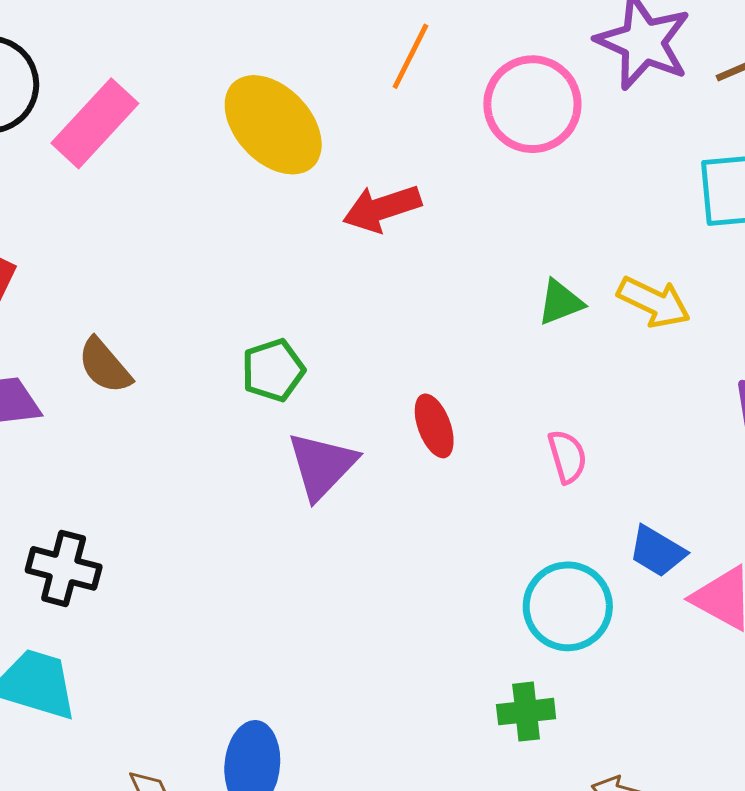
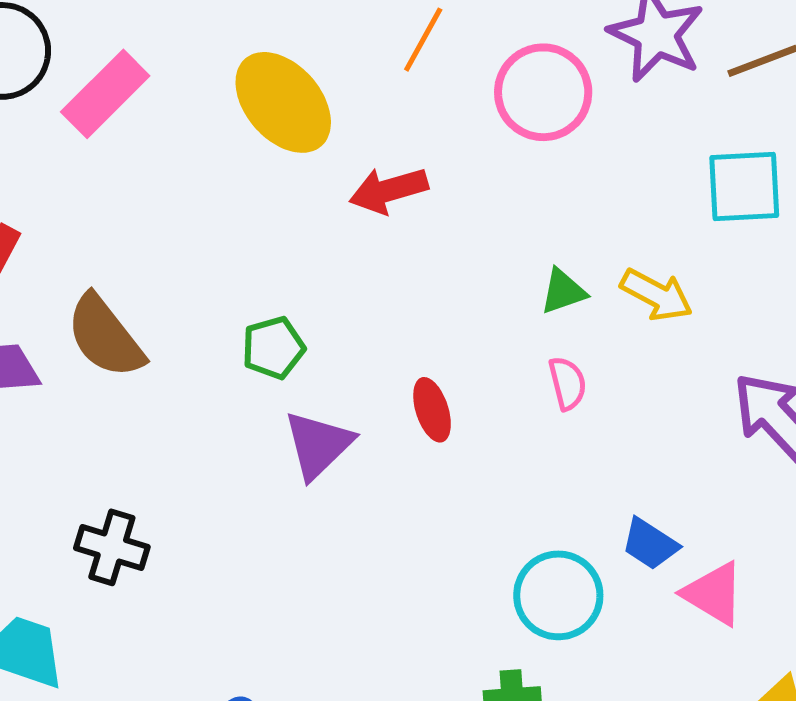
brown semicircle: (105, 366) -> (105, 336), size x1.5
pink semicircle: (567, 456) -> (568, 383), moved
black cross: (64, 568) -> (112, 547), moved

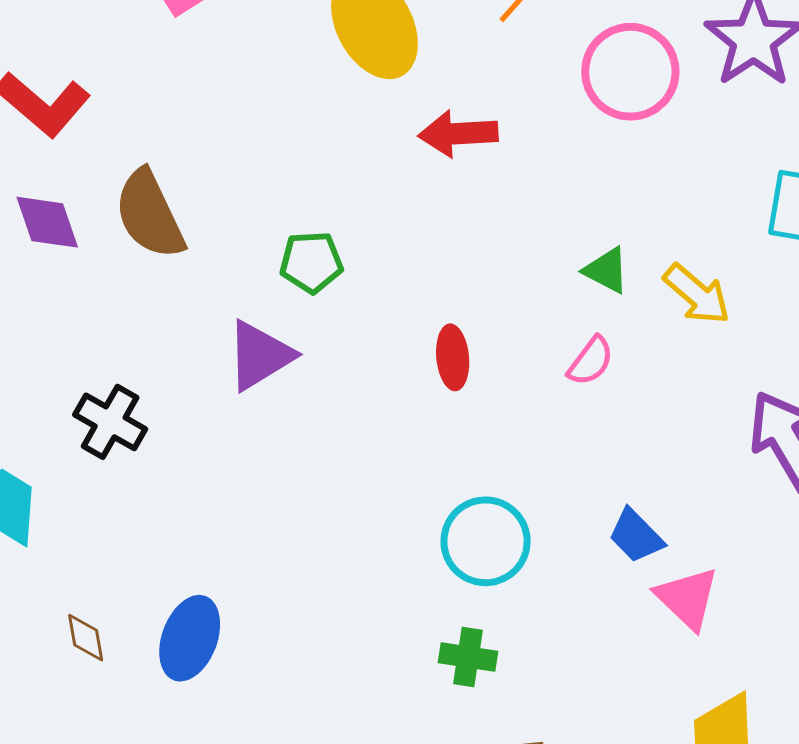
green triangle: (563, 291) -> (606, 270), turned 34
pink semicircle: (568, 383) -> (591, 361), turned 38
purple triangle: (318, 445) -> (260, 355), moved
cyan circle: (558, 595) -> (486, 541), moved

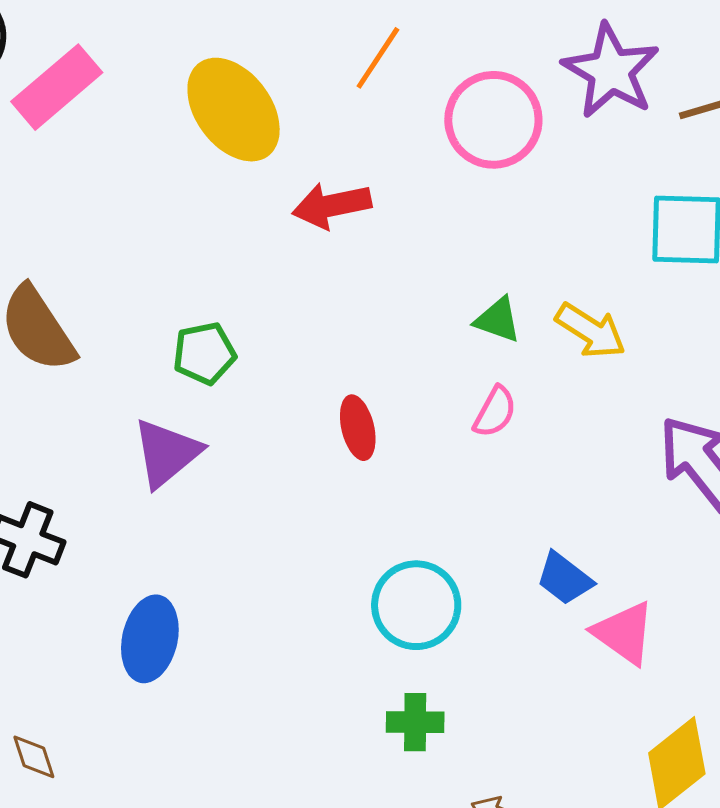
blue ellipse: (190, 638) -> (150, 639), moved

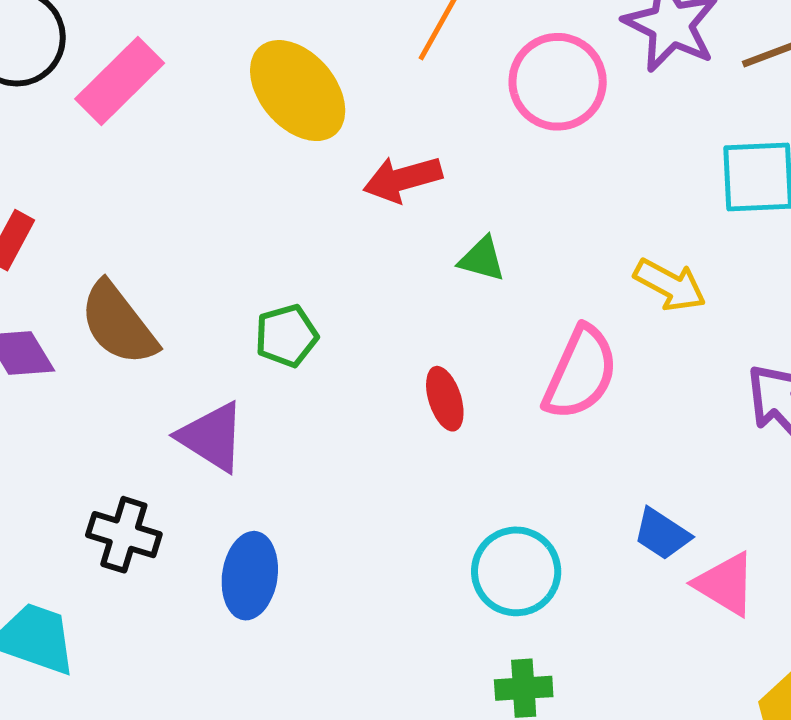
green triangle: (498, 320) -> (482, 259), moved
pink semicircle: (495, 412) -> (580, 373), size x1.8
purple triangle: (167, 453) -> (212, 437), moved, turned -44
blue ellipse: (150, 639) -> (250, 576), moved

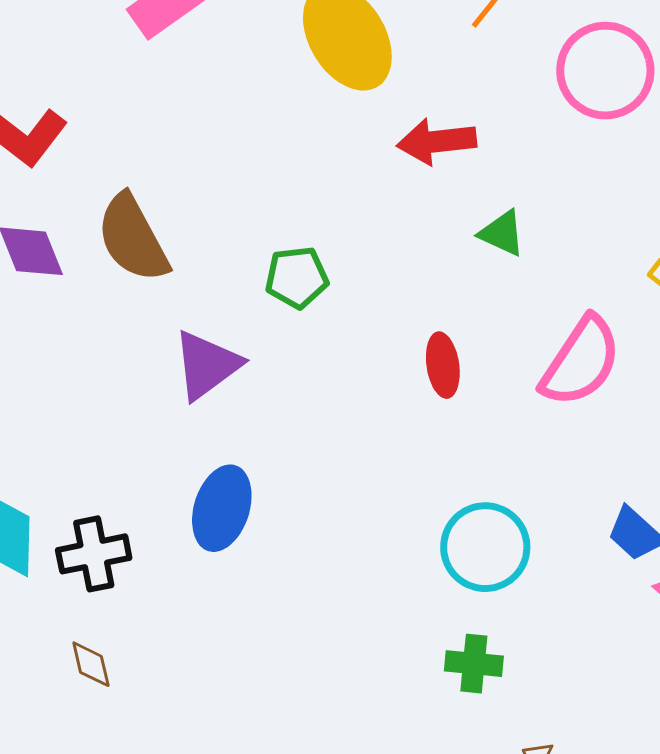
purple triangle: (212, 437) -> (207, 365), turned 42
black cross: (124, 535) -> (94, 554), moved, turned -38

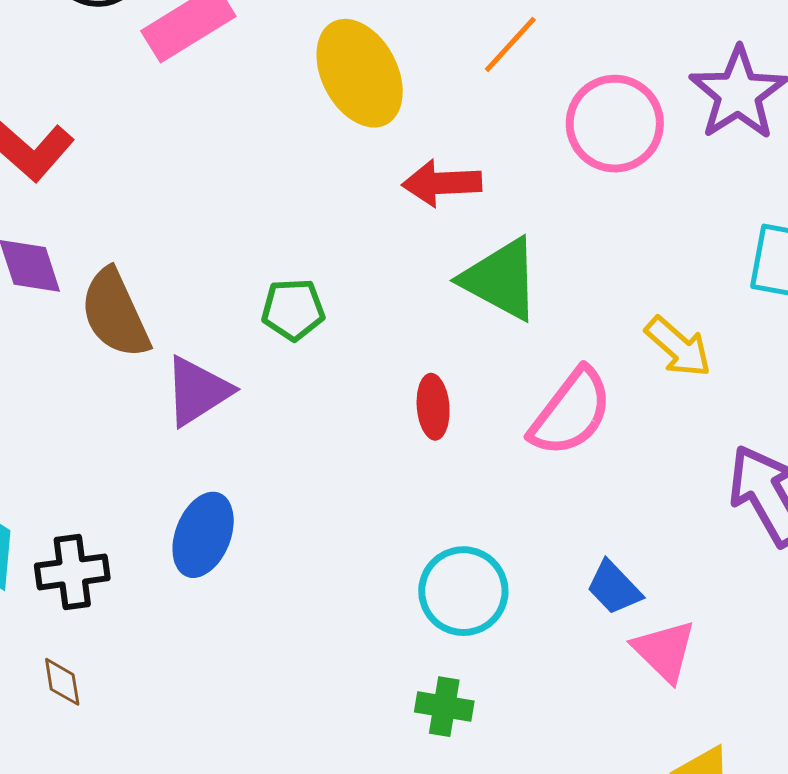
green triangle: (502, 233) -> (501, 279), size x1.8
brown semicircle: (133, 238) -> (115, 314), moved

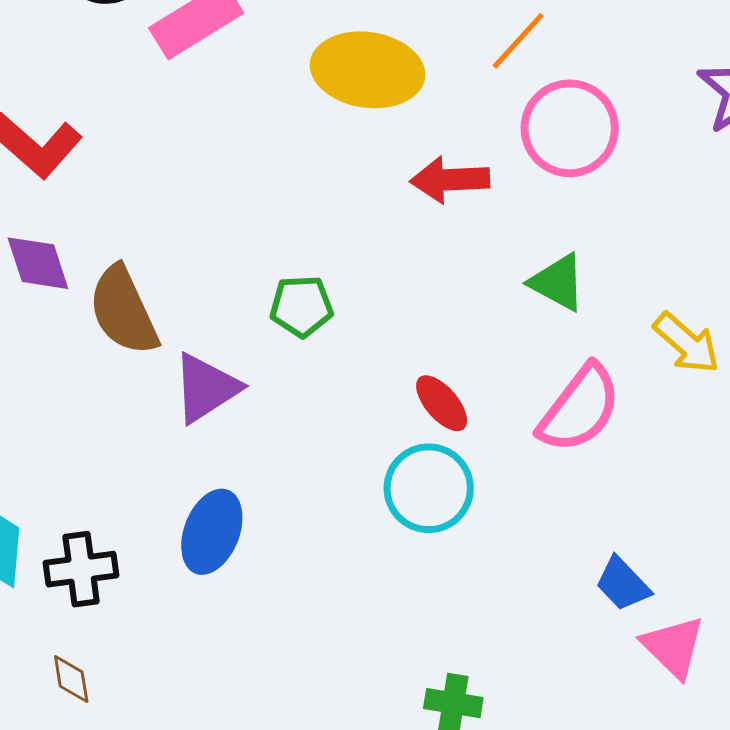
yellow ellipse: (360, 73) -> (367, 70), turned -54
pink circle: (615, 124) -> (570, 128), moved
green triangle: (501, 279) -> (558, 282), moved, size x0.7
red ellipse: (433, 407) -> (442, 403), turned -36
cyan circle: (463, 591) -> (429, 488), moved

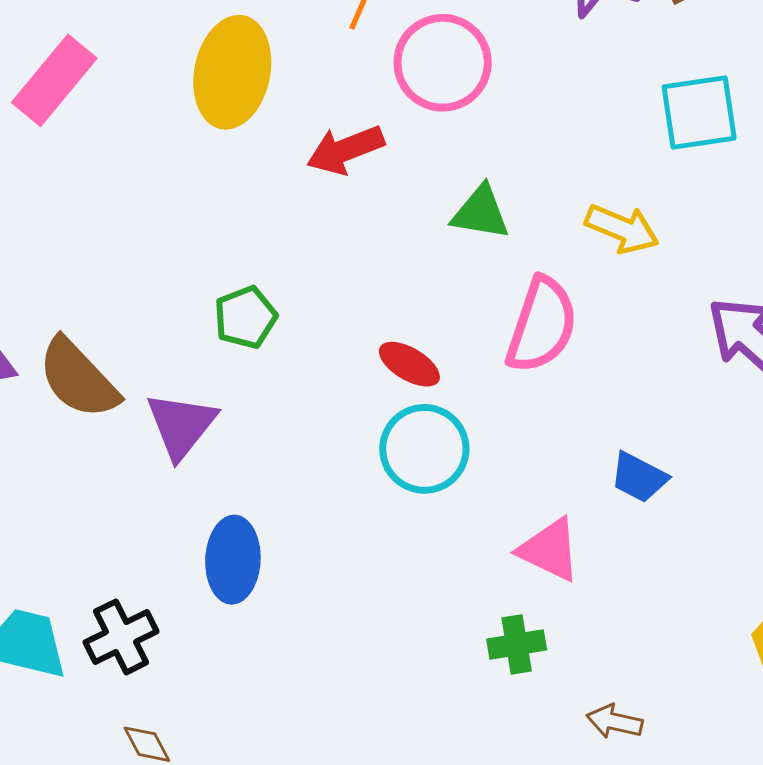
yellow ellipse: (367, 70) -> (232, 72), turned -68
pink triangle: (673, 647) -> (550, 550), moved

